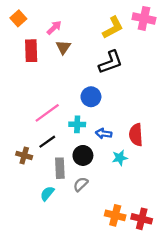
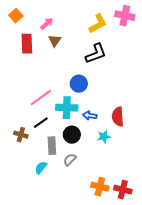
cyan cross: (77, 124) -> (67, 108), size x1.5

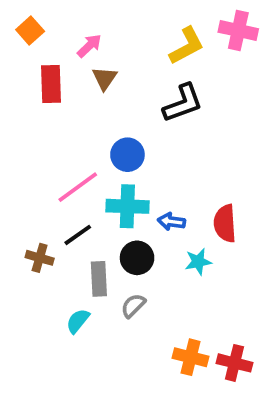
blue circle: (79, 84) -> (127, 155), moved

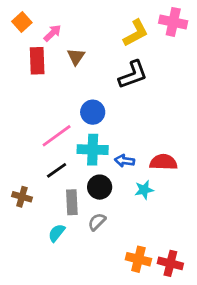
pink arrow: (89, 46) -> (52, 33), moved
red semicircle: (225, 223) -> (163, 162), turned 96
brown cross: (40, 258) -> (22, 197), moved

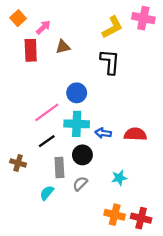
brown triangle: (76, 57) -> (63, 47), turned 42
black L-shape: (133, 75) -> (110, 62), turned -65
cyan star: (144, 190) -> (119, 178), moved

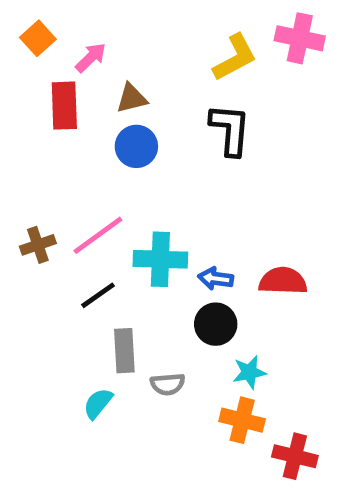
blue circle: (77, 93) -> (136, 146), moved
black circle: (82, 155) -> (216, 324), moved
brown cross: (18, 163) -> (38, 245), moved, turned -35
gray semicircle: (80, 184) -> (168, 384), turned -140
orange cross: (115, 215) -> (242, 420), moved

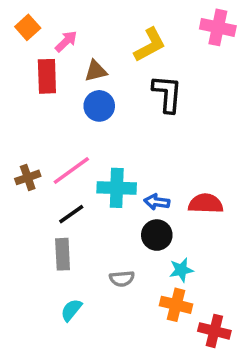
yellow L-shape: (235, 58) -> (150, 45), moved
gray rectangle: (124, 351) -> (63, 254), moved
cyan semicircle: (98, 403) -> (71, 310), moved

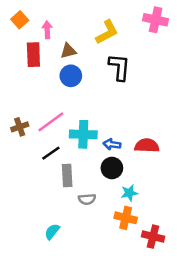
pink arrow: (66, 41) -> (47, 30), turned -49
gray rectangle: (63, 254) -> (67, 175), moved
cyan semicircle: (71, 310) -> (52, 232), moved

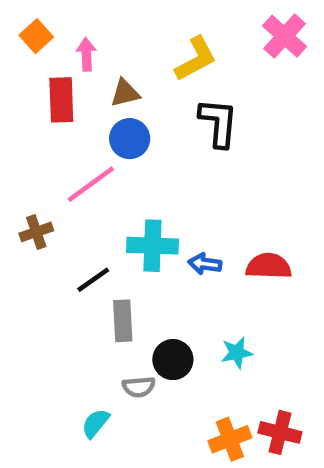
pink cross: (156, 20) -> (285, 36), turned 30
pink line: (51, 122) -> (91, 184), moved
black circle: (112, 168) -> (173, 360), moved
gray semicircle: (87, 199) -> (139, 387), moved
orange cross: (126, 218) -> (230, 439), moved, turned -35

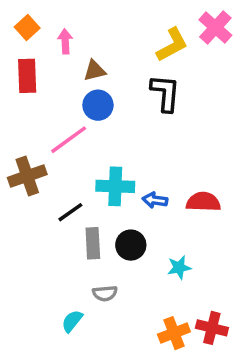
yellow L-shape: (196, 59) -> (172, 45), moved
red rectangle: (61, 100) -> (27, 76), moved
brown cross: (36, 232) -> (27, 176), size x1.5
black circle: (173, 360) -> (131, 245), moved

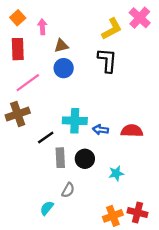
pink line: (69, 140) -> (28, 83), moved
gray semicircle: (105, 293) -> (68, 190), turned -56

